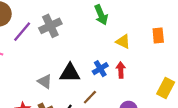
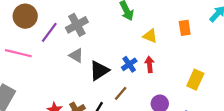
black triangle: (70, 73) -> (99, 71), turned -30
gray triangle: (45, 81) -> (76, 56), moved

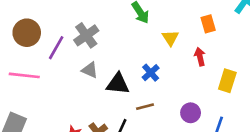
yellow triangle: (150, 36) -> (170, 38), turned 42
red arrow: (150, 64) -> (200, 57), moved
black triangle: (99, 71) -> (118, 84), turned 45
brown line: (121, 93) -> (145, 107), turned 42

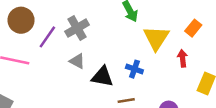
orange rectangle: (208, 24) -> (193, 28), turned 49
yellow triangle: (170, 38) -> (156, 38), size x1.6
blue cross: (151, 73) -> (134, 69), turned -35

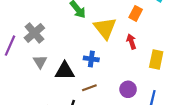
gray triangle: (77, 61) -> (40, 62), turned 40

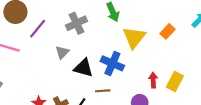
gray cross: (34, 33) -> (77, 23), moved
red arrow: (131, 42) -> (153, 80), moved
blue cross: (91, 59) -> (112, 63), size x1.5

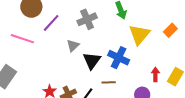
black triangle: (83, 68) -> (92, 61), turned 48

